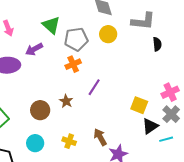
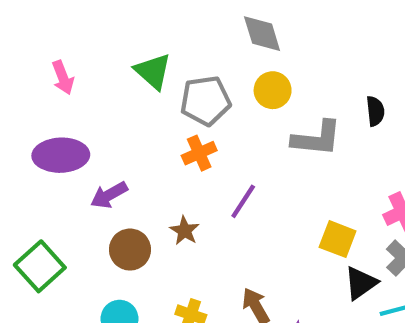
gray L-shape: (143, 21) -> (317, 138), moved
purple arrow: (34, 49) -> (109, 195), moved

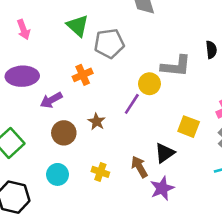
yellow circle: (273, 90) -> (149, 84), moved
orange cross: (199, 153) -> (83, 75), moved
black triangle: (361, 283) -> (165, 153), moved

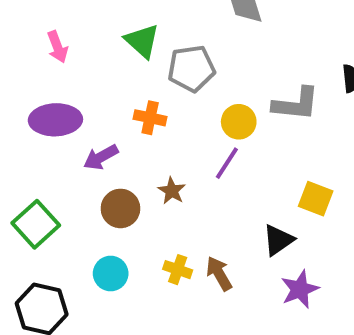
orange cross: (83, 75) -> (150, 118), turned 36
yellow circle: (149, 84) -> (239, 122), moved
brown arrow: (139, 167) -> (219, 274), moved
purple star: (162, 188) -> (300, 289), moved

